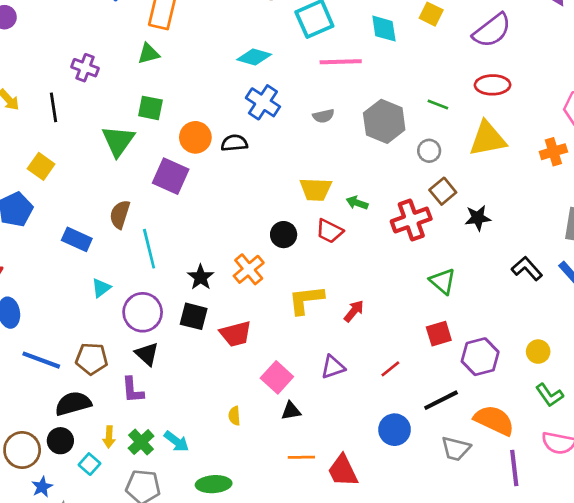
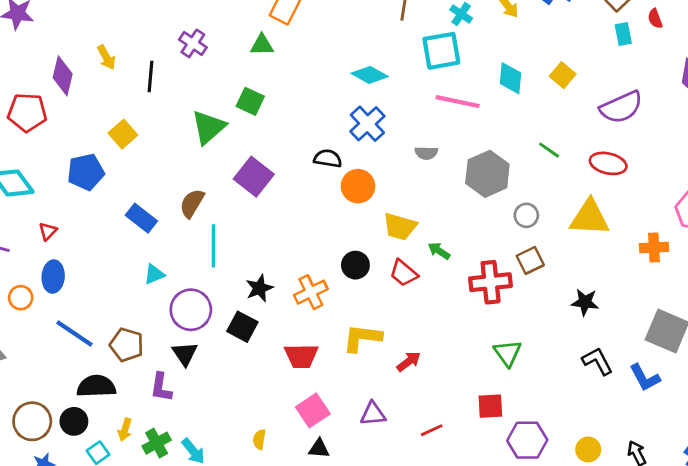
green line: (438, 105) -> (549, 150), moved
orange circle: (195, 137) -> (358, 186), moved
black star: (478, 218) -> (585, 302), moved
red trapezoid: (236, 334) -> (301, 356), moved

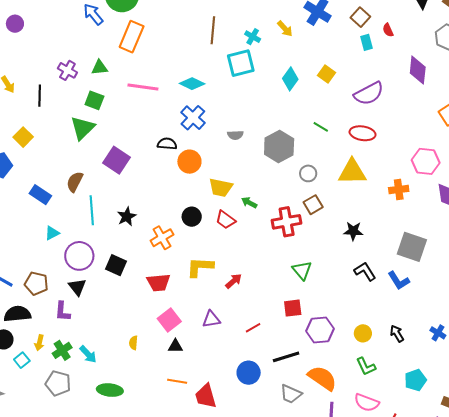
green triangle: (262, 45) -> (100, 68), moved
cyan diamond: (510, 78) -> (290, 79), turned 35
green square: (250, 101) -> (94, 100), moved
pink line: (458, 102) -> (143, 87), moved
black star: (259, 288) -> (127, 216), moved

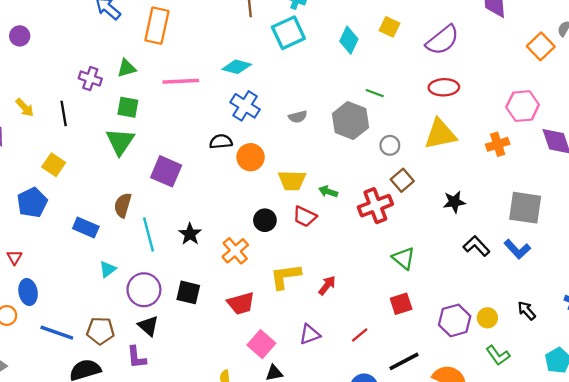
green line: (321, 127) -> (375, 93), moved
purple hexagon: (320, 330) -> (455, 320), moved

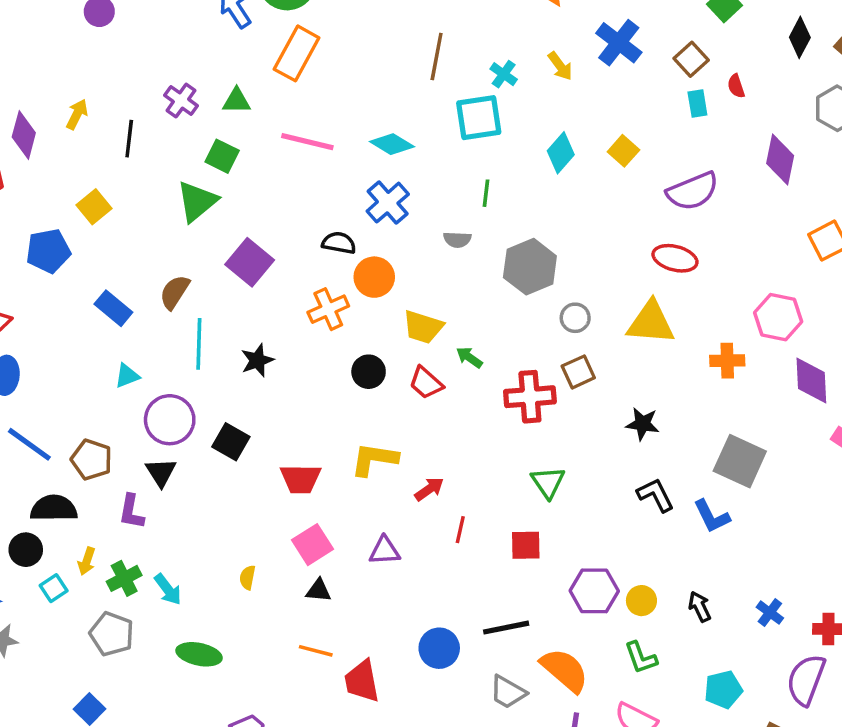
green line: (375, 93) -> (486, 193), moved, turned 60
yellow arrow: (25, 108) -> (77, 114), turned -126
orange cross: (235, 251) -> (328, 309), moved
red line: (360, 335) -> (460, 530), moved, turned -54

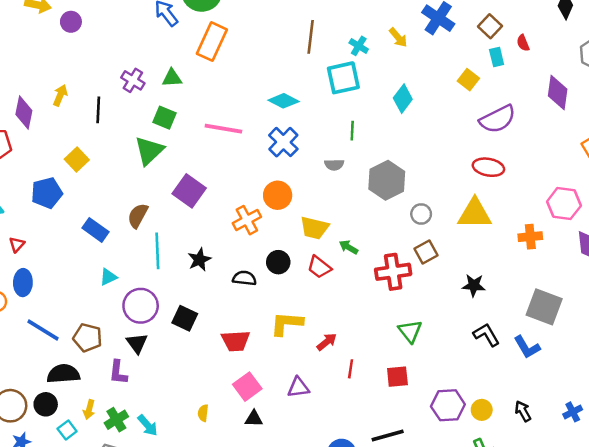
pink line: (307, 142) -> (223, 129), moved
yellow square: (623, 151) -> (468, 80), moved
black semicircle: (339, 243) -> (244, 278), moved
blue cross: (770, 613) -> (573, 412), turned 30

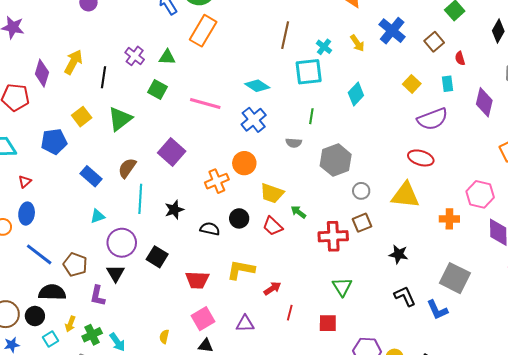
cyan rectangle: (497, 57) -> (448, 84), moved
yellow arrow: (60, 95) -> (73, 62), size x1.4
green triangle: (149, 151) -> (120, 119), moved

